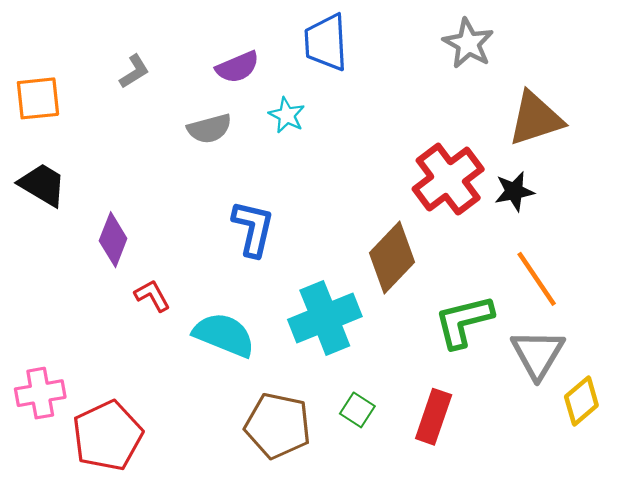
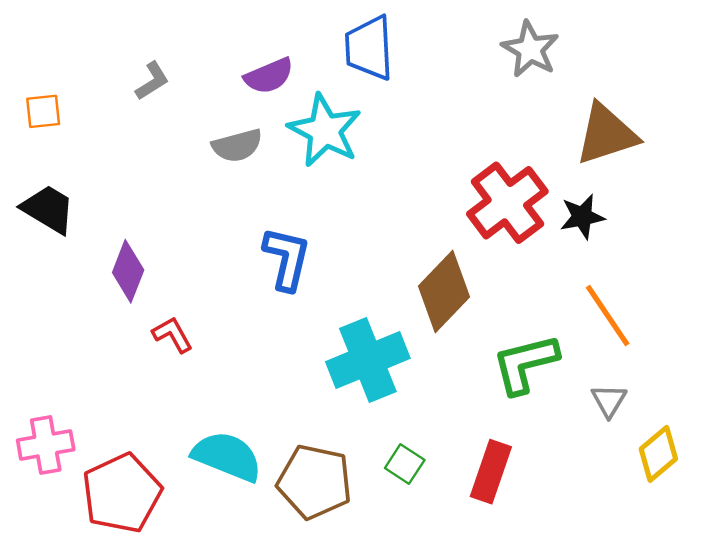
orange square: (38, 98) -> (43, 111), size x0.7
cyan star: (287, 115) -> (325, 130), size x1.8
cyan semicircle: (224, 335) -> (227, 456), moved
gray triangle: (538, 354) -> (609, 401), size x0.6

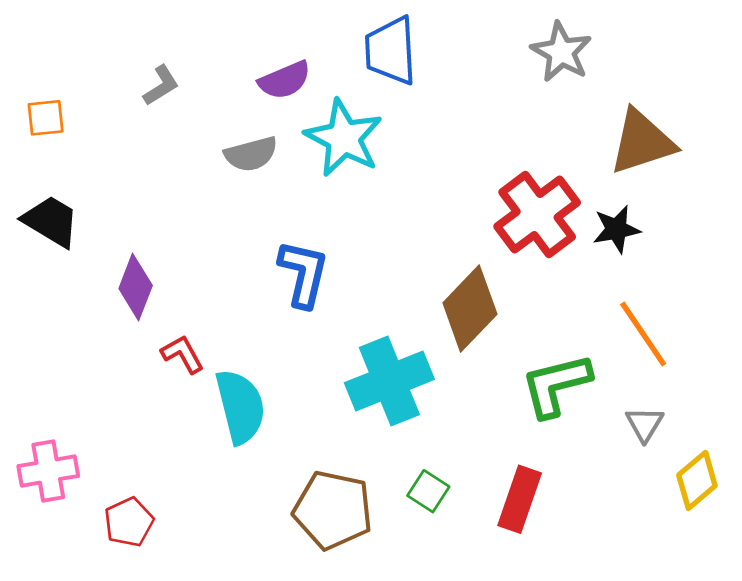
cyan semicircle: (227, 456) -> (240, 407), moved, turned 54
red pentagon: (122, 493) -> (129, 522), size x0.6

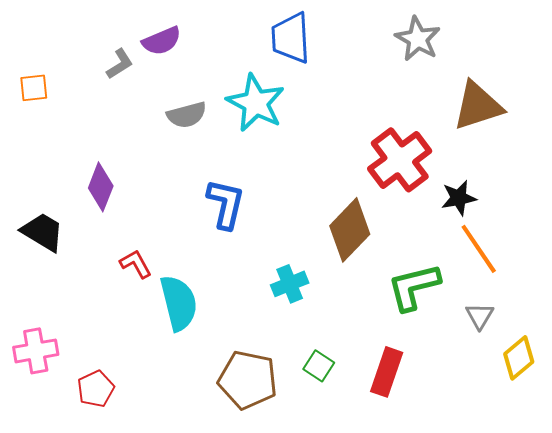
purple semicircle: (285, 80) -> (162, 41), moved
black trapezoid: (51, 221) -> (43, 232), moved
black star: (616, 229) -> (459, 198), moved
purple diamond: (136, 287) -> (101, 187), moved
cyan cross: (389, 381) -> (290, 284), size x0.6

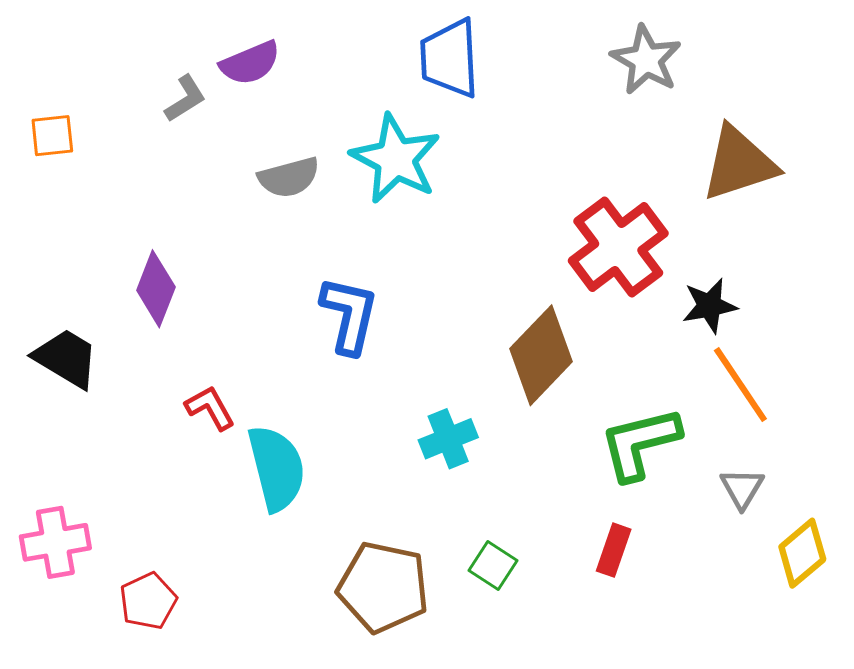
red rectangle: (387, 372) -> (614, 550), moved, size x0.7

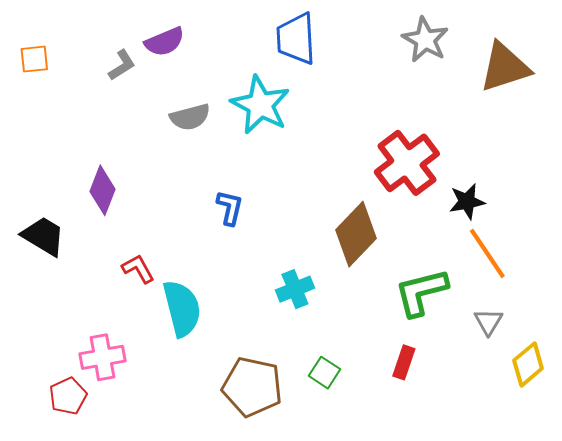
orange square: (52, 136) -> (34, 59), moved
brown triangle: (739, 163) -> (505, 67), moved
blue L-shape: (349, 315) -> (230, 208), size x0.7
pink cross: (55, 542) -> (103, 357), moved
red pentagon: (148, 601) -> (68, 396), moved

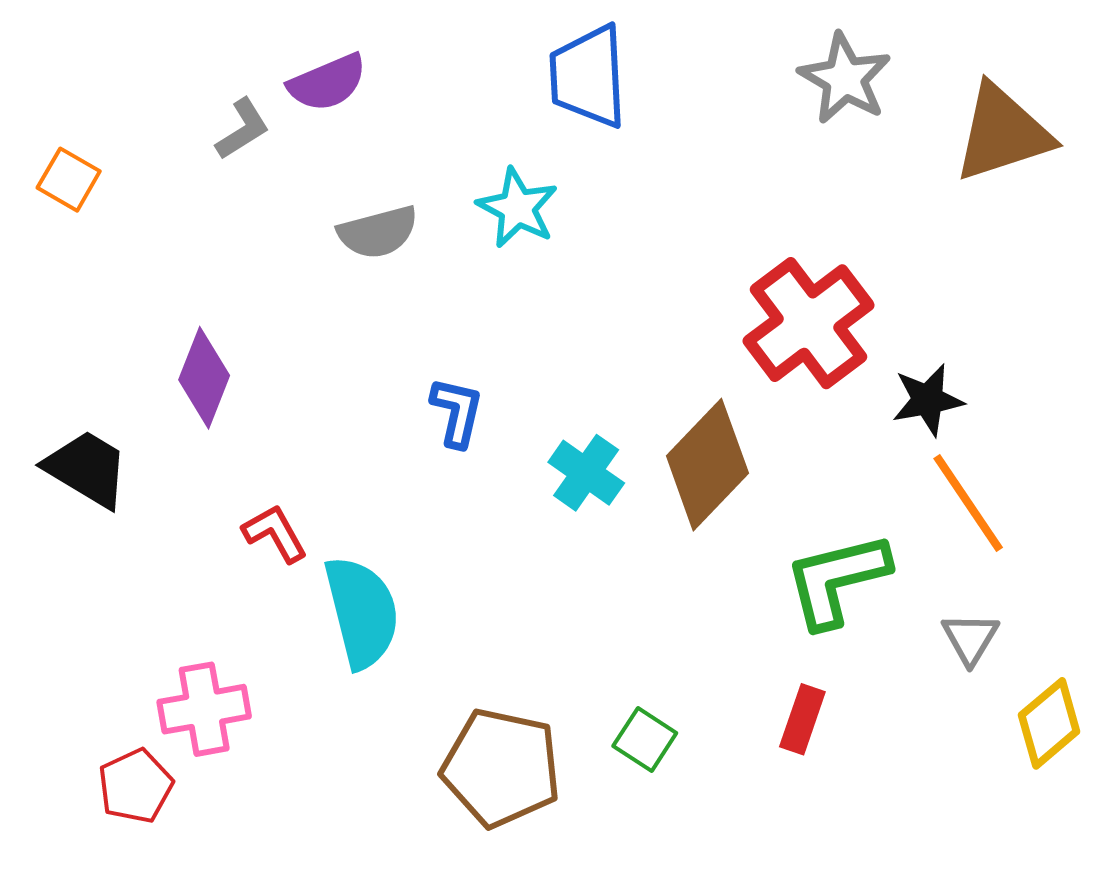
orange square: (34, 59) -> (69, 180), moved, turned 36
cyan star: (260, 105) -> (517, 208), size x0.7
cyan cross: (295, 289) -> (586, 473), moved, turned -33

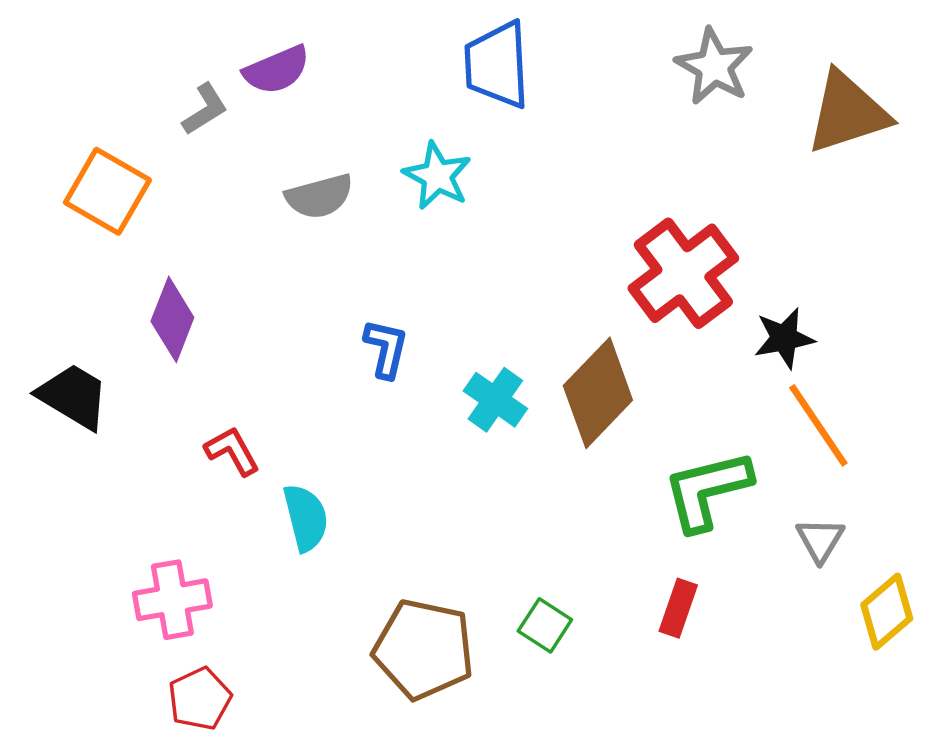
orange square: (69, 180) -> (107, 191), moved, size x1.6
cyan semicircle: (362, 612) -> (306, 518), size x0.7
red pentagon: (135, 786) -> (200, 699), moved

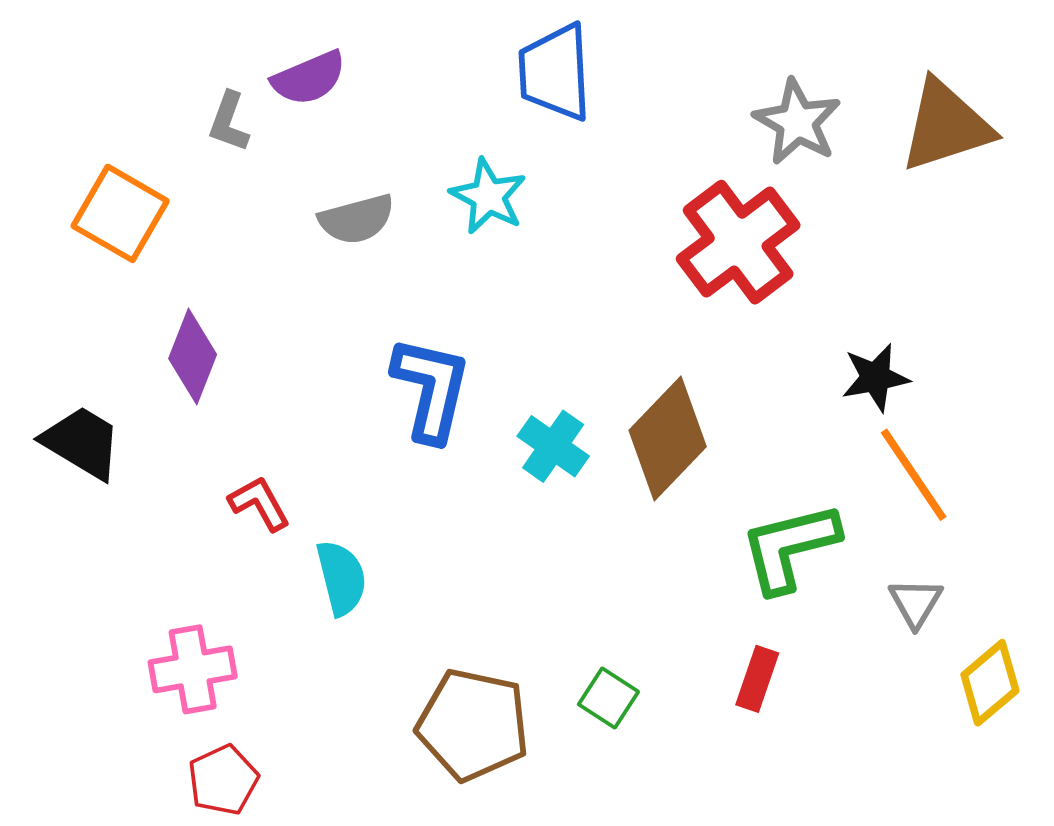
gray star: (714, 66) -> (797, 122), moved
gray L-shape: (205, 109) -> (229, 122), turned 142
red cross: (683, 273) -> (738, 242), moved
blue L-shape: (386, 348) -> (431, 389), size x1.6

